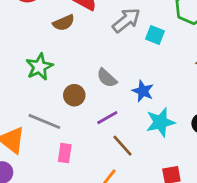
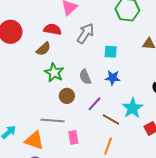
cyan square: (155, 35) -> (111, 52), moved
green star: (39, 67) -> (54, 73), moved
gray semicircle: (107, 78) -> (85, 77), turned 42
cyan star: (160, 122) -> (132, 108), moved

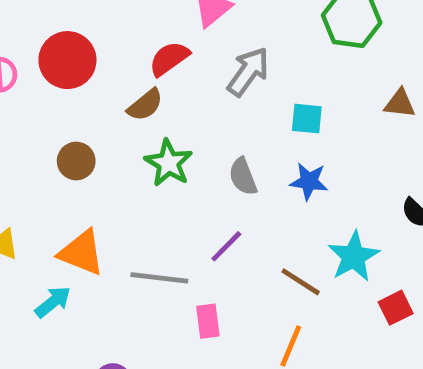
red semicircle: (53, 29) -> (169, 59), turned -48
brown circle: (67, 96) -> (76, 161), moved
purple line: (94, 104) -> (226, 246), moved
orange triangle: (34, 140) -> (81, 253), moved

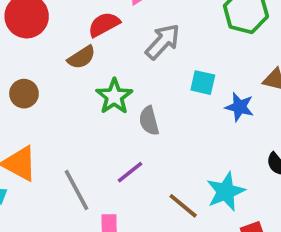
green star: (169, 163) -> (114, 96), moved
blue star: (309, 181) -> (239, 107), moved
gray line: (159, 278) -> (76, 190), turned 48

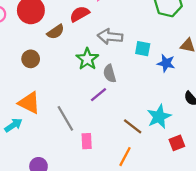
gray arrow: (163, 42) -> (110, 37), moved, turned -125
brown semicircle: (81, 57) -> (56, 32), moved
purple line: (130, 172) -> (98, 95), moved

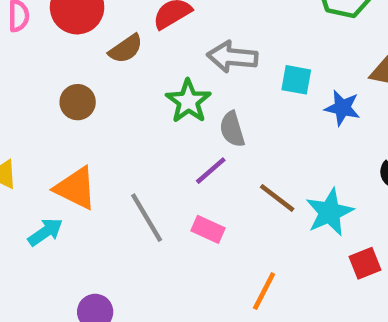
brown line: (133, 126) -> (277, 198), moved
pink rectangle: (87, 141) -> (208, 229), moved, turned -63

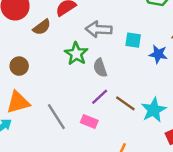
brown circle: (78, 102) -> (19, 66), moved
purple line: (211, 171) -> (100, 97), moved
orange triangle: (76, 188) -> (18, 102), turned -40

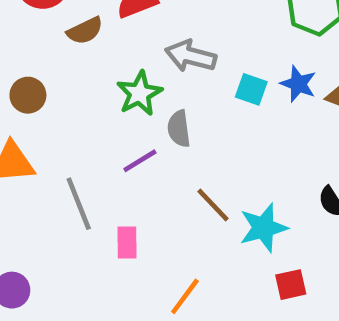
blue star: (158, 54) -> (298, 84), moved
purple line: (100, 97) -> (140, 161), moved
pink rectangle: (89, 122) -> (127, 242), moved, turned 56

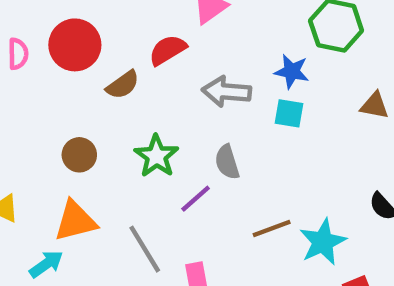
blue star: (298, 84) -> (292, 71), moved
green star: (139, 93) -> (156, 156), moved
brown line: (213, 205) -> (272, 229), turned -57

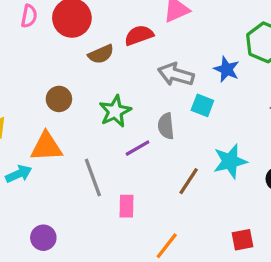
cyan square: (289, 113) -> (202, 105), moved
brown line: (272, 229) -> (189, 181), turned -48
cyan star: (323, 242) -> (230, 161), moved

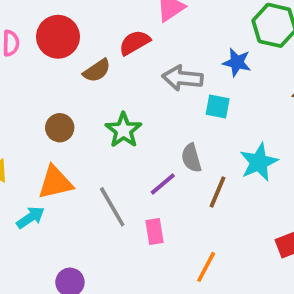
gray semicircle: (166, 126) -> (191, 158), moved
purple line: (137, 148) -> (163, 184), moved

